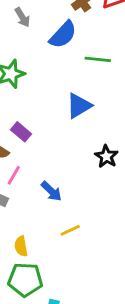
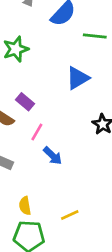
pink line: (14, 175) -> (37, 132), moved
yellow line: (70, 230) -> (70, 215), moved

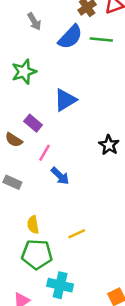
green line: (95, 36) -> (101, 40), moved
blue triangle: (78, 78) -> (65, 100), moved

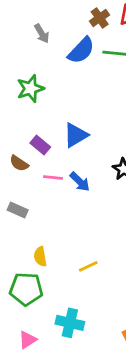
blue triangle: (65, 100) -> (76, 135), moved
pink line: (45, 153) -> (53, 177), turned 66
blue arrow: (60, 176) -> (80, 182), moved
green pentagon: (37, 254) -> (26, 289), moved

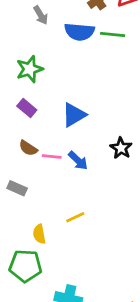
blue semicircle: (81, 50) -> (79, 32), turned 52
purple rectangle: (40, 145) -> (27, 108), moved
brown semicircle: (19, 163) -> (28, 148), moved
yellow line: (88, 266) -> (75, 217), moved

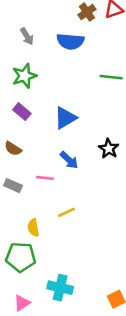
gray arrow: (41, 15) -> (27, 36), moved
green line: (113, 35) -> (111, 77), moved
brown semicircle: (28, 148) -> (13, 149), moved
pink line: (52, 156) -> (45, 178), moved

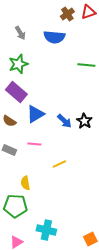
purple rectangle: (22, 112) -> (16, 92), size x1.5
blue triangle: (65, 118) -> (35, 114), moved
blue arrow: (69, 160) -> (64, 121), moved
yellow line: (67, 212) -> (59, 164), moved

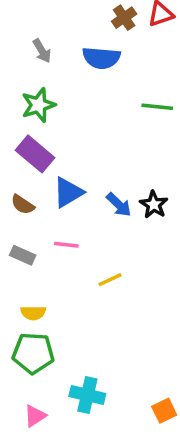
yellow semicircle: (25, 183) -> (33, 313), moved, turned -80

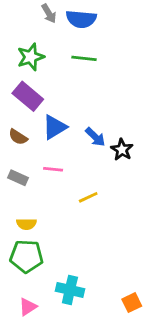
gray arrow: (42, 51) -> (49, 13), moved
green line: (157, 107) -> (84, 58), moved
black star: (154, 205) -> (122, 150), moved

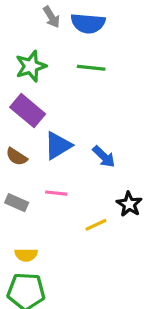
black star: (122, 150) -> (129, 204), moved

